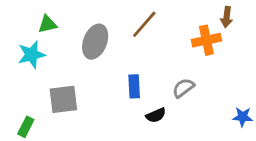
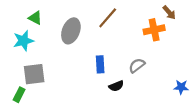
brown arrow: (227, 17) -> (169, 13), turned -48
green triangle: (47, 24) -> (35, 18), turned 40
gray square: (63, 99) -> (34, 74), moved

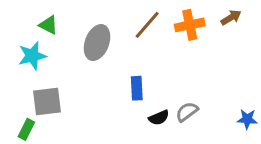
brown arrow: (169, 13) -> (231, 18), turned -80
orange cross: (154, 30) -> (190, 25), moved
gray semicircle: (137, 65) -> (187, 112), moved

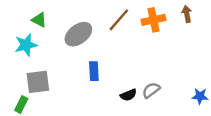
brown arrow: (231, 18) -> (187, 14), turned -70
gray ellipse: (97, 43) -> (78, 34), turned 32
blue rectangle: (137, 88) -> (94, 71), moved

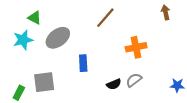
orange cross: (153, 20) -> (136, 47), moved
gray ellipse: (78, 34) -> (58, 38), moved
gray square: (38, 82) -> (44, 82), moved

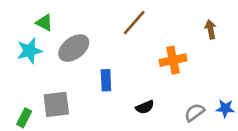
brown arrow: (166, 12) -> (211, 29), moved
gray semicircle: (134, 80) -> (194, 112), moved

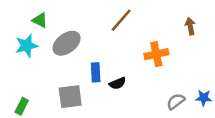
gray square: (56, 104) -> (70, 97), moved
black semicircle: (145, 107) -> (118, 83), moved

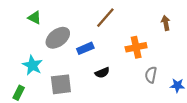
cyan star: (27, 46) -> (32, 65), moved, turned -30
blue rectangle: (96, 72) -> (85, 48), moved, turned 70
gray semicircle: (176, 101) -> (151, 75), moved, turned -42

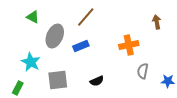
brown line: (105, 18) -> (86, 17), moved
gray ellipse: (58, 38) -> (55, 36), turned -30
black semicircle: (102, 73) -> (97, 81), moved

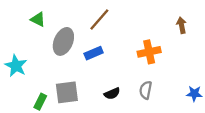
cyan star: (31, 62) -> (16, 66), moved
gray semicircle: (143, 71) -> (146, 90), moved
green rectangle: (18, 88) -> (40, 102), moved

